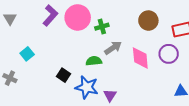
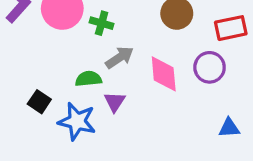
green cross: (102, 27) -> (102, 23), turned 32
purple triangle: (110, 95) -> (115, 102), moved

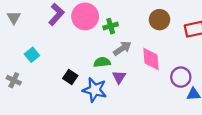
green cross: (102, 23) -> (111, 26), turned -32
purple circle: (210, 67) -> (181, 77), moved

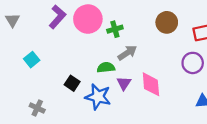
pink diamond: (151, 59) -> (151, 84), moved
purple circle: (181, 77) -> (193, 63), moved
gray cross: (14, 80) -> (37, 108), moved

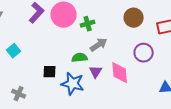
purple circle: (193, 63) -> (144, 53), moved
black square: (72, 83) -> (50, 72), turned -32

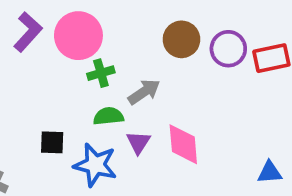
brown circle: (134, 18) -> (181, 39), moved
green cross: (88, 24) -> (101, 73), moved
purple circle: (144, 53) -> (228, 49), moved

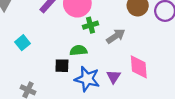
green semicircle: (108, 116) -> (78, 50), moved
purple triangle: (138, 142) -> (114, 77), moved

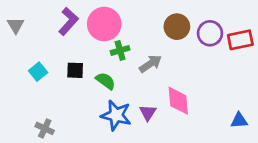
green semicircle: (78, 50) -> (106, 81), turned 42
black square: (62, 66) -> (75, 70), moved

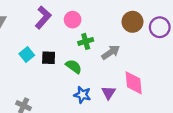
pink circle: (104, 24) -> (73, 20), size x0.6
cyan square: (38, 72) -> (27, 54), moved
blue star: (116, 115) -> (82, 95), size x0.7

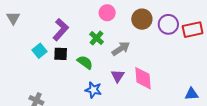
purple L-shape: (43, 17) -> (61, 30), moved
pink circle: (73, 20) -> (107, 13), moved
green cross: (86, 41) -> (97, 38), turned -32
purple triangle: (109, 93) -> (118, 76), moved

